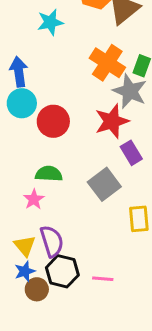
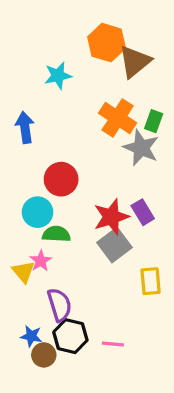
cyan circle: (22, 103) -> (38, 212), moved
red star: (112, 121) -> (111, 217), moved
yellow triangle: (25, 246) -> (23, 272), moved
blue star: (25, 271) -> (31, 336), turned 30

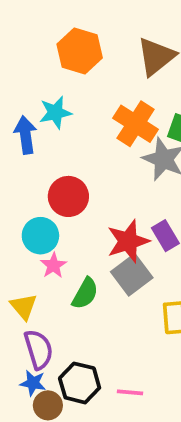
orange hexagon: (107, 43) -> (80, 51), moved
cyan star: (58, 76) -> (55, 113), moved
green semicircle: (56, 234) -> (85, 293), moved, turned 116
pink star: (41, 261) -> (53, 265), moved
purple semicircle: (59, 305) -> (39, 349), moved

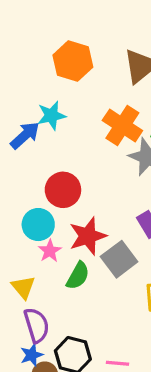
blue arrow: (26, 135) -> (25, 135), turned 56
red star: (128, 241) -> (88, 236), moved
blue star: (33, 383) -> (32, 355), turned -30

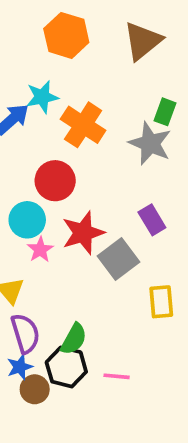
orange cross: (122, 125) -> (83, 125), moved
green semicircle: (78, 276) -> (74, 339), moved

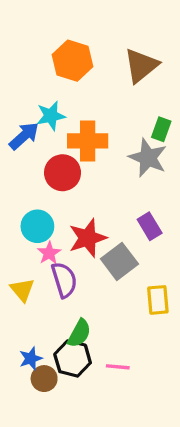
orange cross: (83, 125) -> (88, 141), turned -33
red circle: (55, 181) -> (63, 173), moved
purple semicircle: (25, 333) -> (64, 280), moved

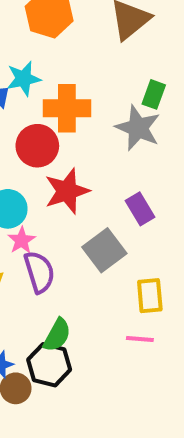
red star: (88, 238) -> (67, 191), moved
pink line: (118, 367) -> (140, 339), moved

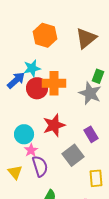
red circle: (37, 146) -> (37, 88), moved

